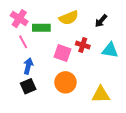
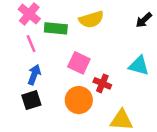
black arrow: (101, 21) -> (144, 20), moved
red cross: (83, 45) -> (102, 83), moved

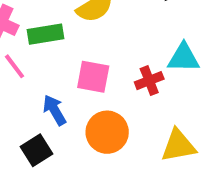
blue arrow: (34, 75) -> (54, 110), moved, turned -36
red cross: (102, 83) -> (149, 81), moved, turned -30

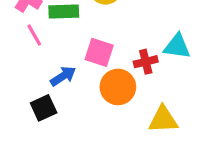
blue arrow: (54, 110) -> (63, 76), turned 80
orange circle: (107, 132) -> (118, 87), moved

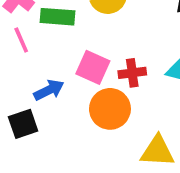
red cross: (146, 62) -> (132, 73), moved

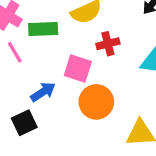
red cross: (132, 73) -> (108, 44), moved

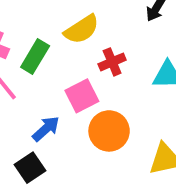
green rectangle: (43, 29) -> (35, 57), turned -48
pink square: (78, 69) -> (82, 96), turned -36

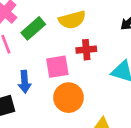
blue arrow: (46, 129) -> (25, 82), turned 110

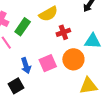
pink square: (57, 67) -> (48, 63), moved
orange circle: (69, 98) -> (73, 59), moved

